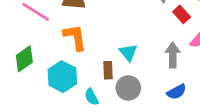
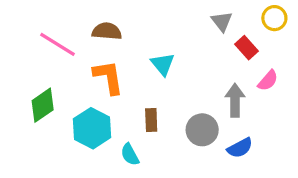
cyan triangle: (128, 52) -> (163, 64), moved
gray circle: (128, 88) -> (202, 130), moved

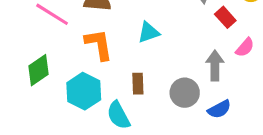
cyan triangle: (163, 64) -> (149, 32), turned 50
cyan semicircle: (130, 154) -> (118, 115), size x1.4

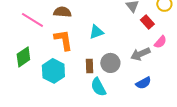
gray arrow: (215, 66) -> (140, 54), turned -114
gray circle: (185, 93) -> (110, 63), moved
cyan semicircle: (118, 115) -> (98, 87), moved

